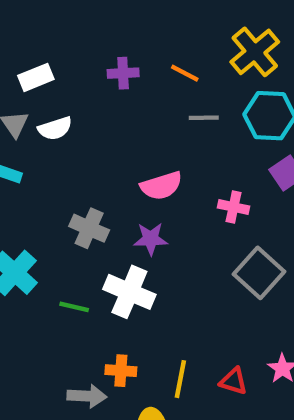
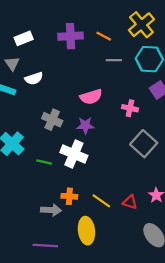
purple cross: (123, 73) -> (70, 36), size x1.5
white semicircle: (55, 128) -> (34, 78), moved
yellow line: (180, 379) -> (101, 201), turned -66

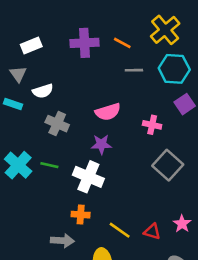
gray cross: (52, 120) -> (57, 124), moved
green line: (44, 162) -> (49, 165), moved
orange cross: (69, 196) -> (81, 215), moved

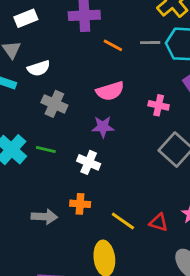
orange line: (122, 43) -> (113, 45), moved
gray line: (134, 70) -> (150, 43), moved
white cross: (88, 177) -> (89, 162), size x0.7
gray arrow: (62, 241) -> (44, 217), moved

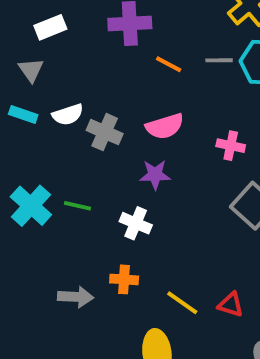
white semicircle: (39, 68) -> (68, 115), moved
gray cross: (54, 104) -> (105, 132), moved

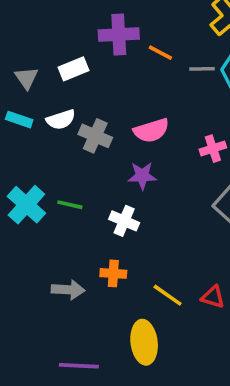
white rectangle: (50, 27) -> (73, 69), moved
orange line: (169, 64) -> (160, 53), moved
pink cross: (231, 146) -> (213, 149), turned -30

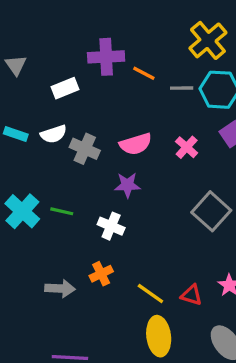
gray triangle: (26, 78) -> (16, 65), moved
pink cross: (213, 149) -> (187, 147), moved, turned -30
orange cross: (113, 273) -> (101, 274), turned -30
yellow ellipse: (144, 342) -> (159, 336), moved

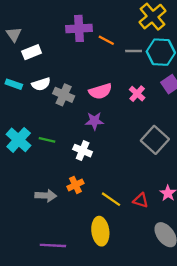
white rectangle: (65, 88) -> (32, 52), moved
yellow ellipse: (159, 336) -> (100, 231), moved

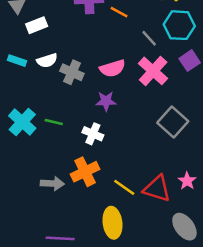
gray line: (134, 51) -> (149, 38), moved, turned 49
pink cross: (137, 94) -> (153, 71), size x1.6
orange cross: (75, 185) -> (85, 172), size x1.5
red triangle: (141, 200) -> (157, 189), size x1.6

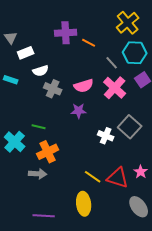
white semicircle: (47, 61) -> (41, 71), moved
cyan cross: (22, 122) -> (15, 142), moved
white cross: (93, 134) -> (106, 136), moved
orange cross: (85, 172) -> (48, 152), moved

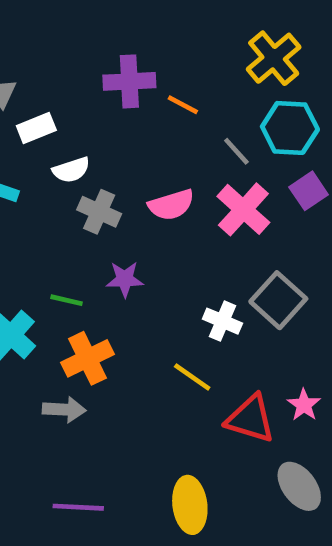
purple star: (79, 111) -> (125, 279), moved
yellow line: (93, 177) -> (192, 377), moved
yellow ellipse: (84, 204) -> (190, 505), moved

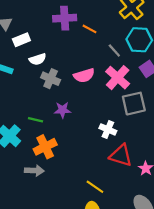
gray square: (278, 300) -> (134, 104), moved, turned 35
yellow line: (192, 377) -> (95, 187), moved
red triangle: (250, 419) -> (121, 155), moved

